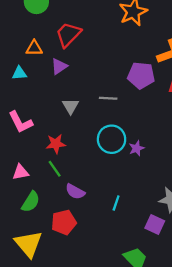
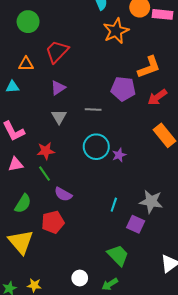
purple triangle: (59, 66) -> (58, 88), moved
pink triangle: (20, 172) -> (16, 164), moved
cyan line: (116, 203) -> (114, 205), moved

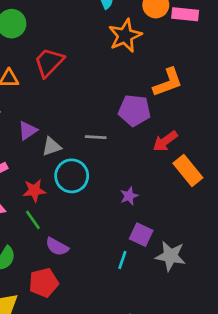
purple triangle: (58, 88) -> (28, 130), moved
red arrow: (157, 97) -> (165, 141), moved
gray triangle: (59, 117) -> (52, 146), turned 42
cyan circle: (96, 147) -> (72, 176), moved
purple square: (136, 224) -> (141, 235), moved

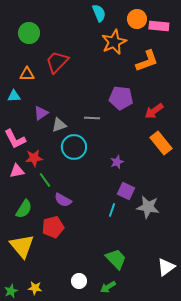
orange L-shape: (168, 82) -> (147, 61), moved
red arrow: (165, 141) -> (154, 111), moved
red star: (34, 191) -> (34, 158), moved

